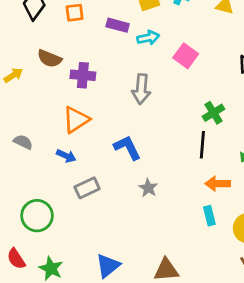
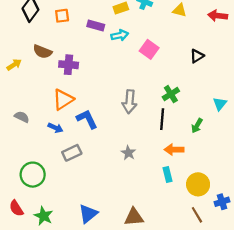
gray arrow: (141, 89) -> (129, 102), moved
blue L-shape: (127, 148) -> (87, 119), moved
gray star: (148, 188) -> (128, 153), moved

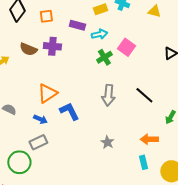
purple cross: (69, 65) -> (52, 46), moved
green cross: (171, 94) -> (104, 57), moved
black line: (162, 119) -> (144, 95), moved, turned -54
gray rectangle: (72, 153) -> (38, 142), moved

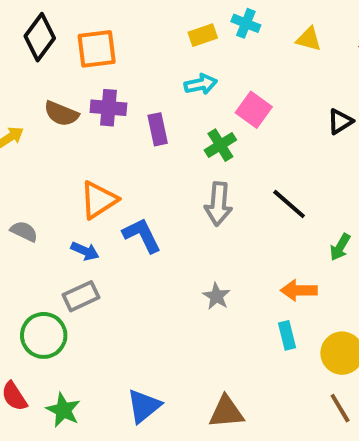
orange square: (46, 16) -> (97, 49), size x1.5
purple rectangle: (77, 25) -> (158, 129), moved, turned 63
green cross: (104, 57) -> (220, 145), moved

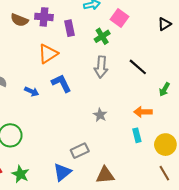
orange triangle: (99, 200) -> (48, 54), moved
gray rectangle: (81, 296) -> (80, 151), moved

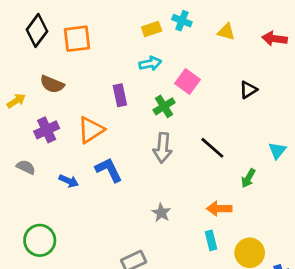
purple cross: (44, 17) -> (47, 130), moved, turned -30

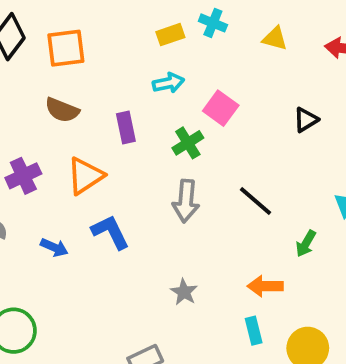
brown semicircle: (52, 84) -> (62, 110), moved

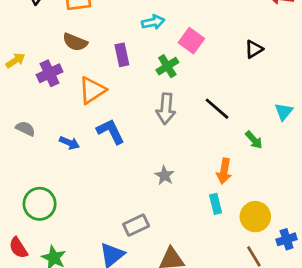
purple cross: (23, 176) -> (50, 73), moved
green arrow: (306, 244) -> (254, 140), turned -72
orange arrow: (265, 286) -> (224, 171), turned -80

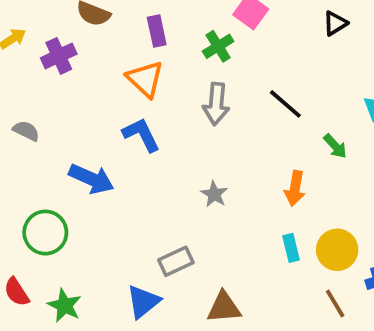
orange triangle: (92, 90) -> (145, 79), moved, turned -44
blue arrow: (69, 143) -> (91, 179), moved, size x1.6
cyan rectangle: (216, 204) -> (291, 248), moved

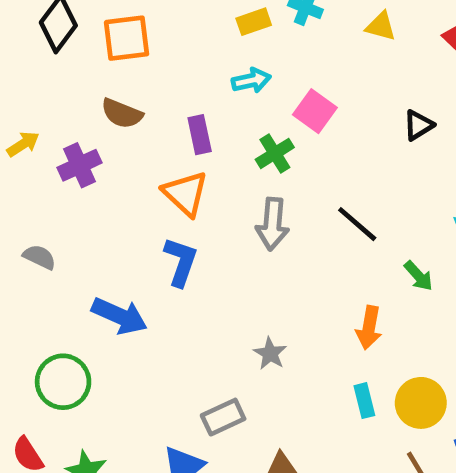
blue L-shape: (141, 135) -> (181, 262), turned 45
gray star: (214, 194) -> (270, 353), moved

